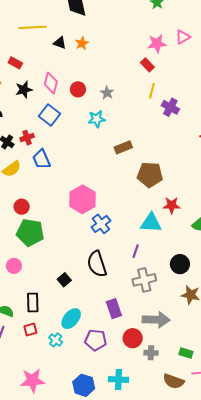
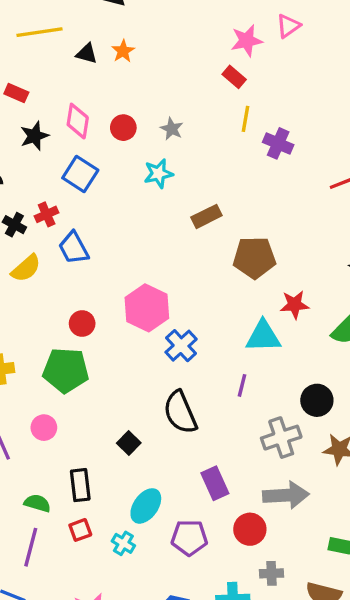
red circle: (22, 207) -> (82, 323), moved
gray cross: (144, 280) -> (281, 438), moved
gray cross: (151, 353) -> (271, 573), moved

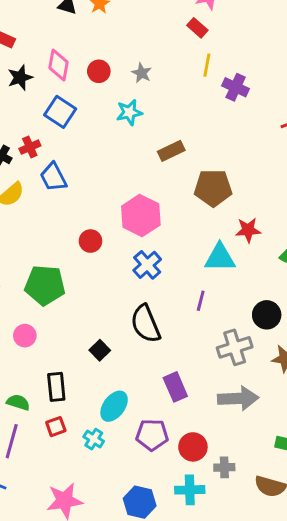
pink hexagon: (147, 308) -> (141, 216), moved
red circle: (82, 323) -> (90, 241), moved
red circle: (250, 529) -> (193, 447), moved

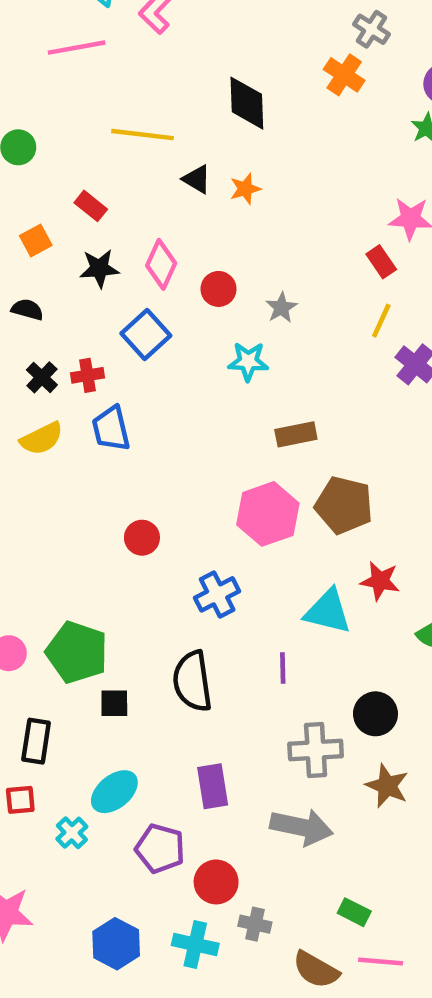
pink hexagon: (141, 216) -> (268, 514), moved
green pentagon: (45, 285) -> (77, 652), moved
purple line: (201, 301) -> (283, 668), turned -30
black square: (100, 350) -> (114, 703), turned 30

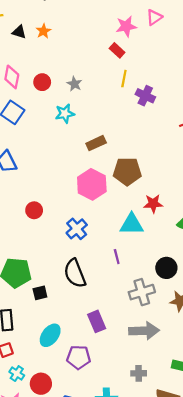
cyan cross: (72, 833) -> (17, 374), moved
red circle: (216, 882) -> (41, 384), moved
gray cross: (255, 924) -> (139, 373), moved

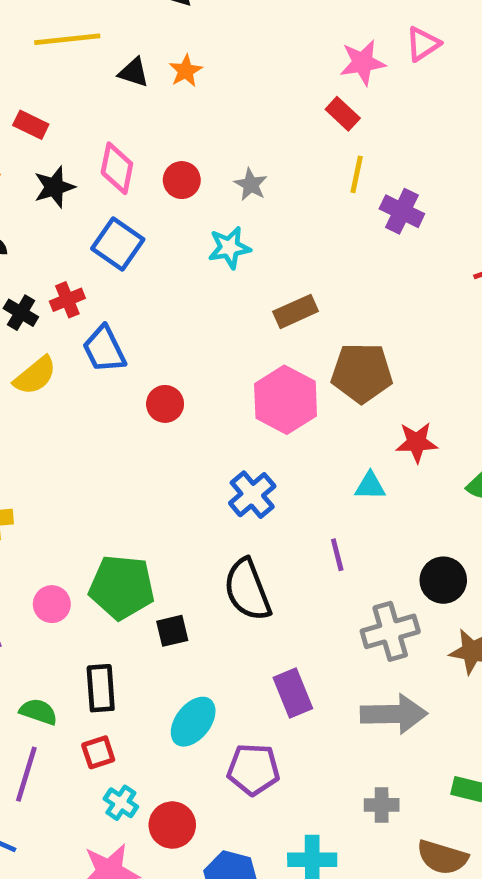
red circle: (34, 210) -> (165, 404), moved
cyan triangle: (132, 224) -> (370, 486), size x0.6

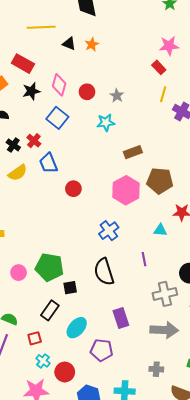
red rectangle: (31, 125) -> (23, 64), size x1.5
red cross: (67, 300) -> (34, 141), turned -32
black rectangle: (101, 688) -> (50, 310), moved, turned 36

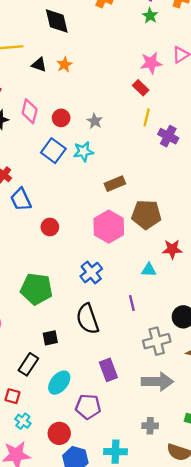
blue square: (57, 118) -> (53, 151), moved
green pentagon: (49, 267) -> (37, 289), moved
red square: (35, 338) -> (12, 396), turned 32
red circle: (65, 372) -> (59, 433), moved

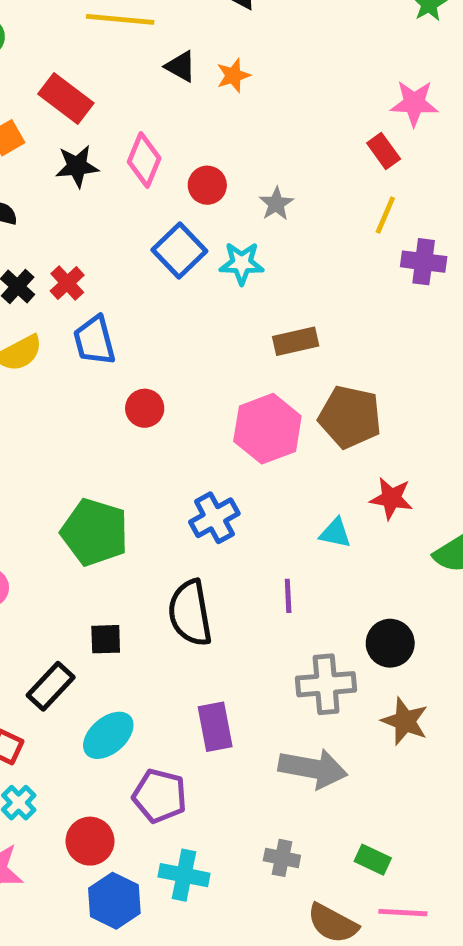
purple cross: (168, 136) -> (424, 262), turned -30
cyan cross: (116, 452) -> (184, 875), moved

